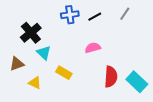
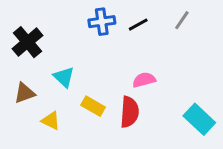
black cross: (31, 33) -> (27, 42), moved
pink semicircle: (93, 48) -> (144, 80), moved
red semicircle: (111, 77) -> (129, 112), moved

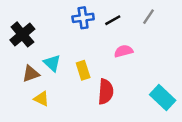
pink semicircle: (144, 80) -> (123, 51), moved
brown triangle: (25, 93) -> (31, 74), moved
yellow rectangle: (93, 106) -> (83, 70), moved, turned 42

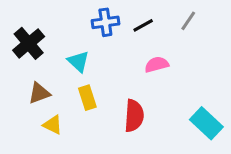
cyan triangle: (52, 63) -> (78, 62), moved
yellow rectangle: (83, 70) -> (87, 98), moved

